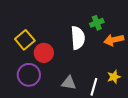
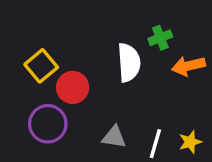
yellow star: (114, 77) -> (190, 142), moved

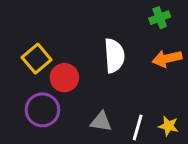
green cross: (160, 38) -> (160, 18), moved
yellow star: (190, 142) -> (168, 126), turned 30

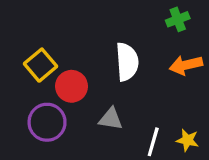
gray triangle: (101, 122) -> (111, 119), moved

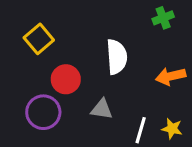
yellow square: (40, 65) -> (39, 39), moved
orange arrow: (186, 65) -> (171, 76), moved

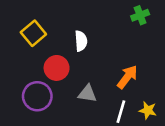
white semicircle: (117, 57) -> (81, 41), moved, size x0.7
orange arrow: (171, 76) -> (127, 77), moved, turned 140

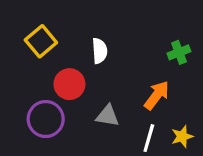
green cross: (140, 15) -> (179, 52), moved
yellow star: (148, 110) -> (182, 136), turned -30

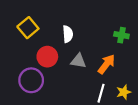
green cross: (179, 52) -> (121, 35), turned 32
gray triangle: (108, 116) -> (78, 61), moved

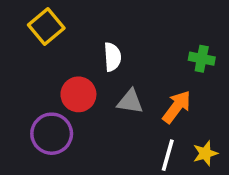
yellow square: (28, 28) -> (46, 27), moved

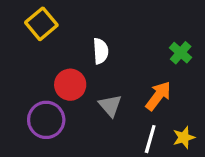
green cross: (202, 59) -> (181, 53), turned 30
gray triangle: (130, 102) -> (110, 105), moved, turned 40

